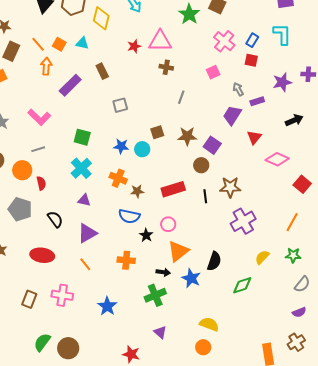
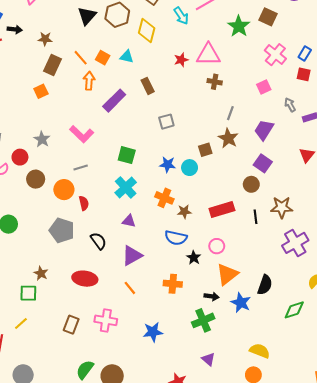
purple trapezoid: (232, 115) -> (264, 130), moved
brown star: (187, 136) -> (228, 138), moved, turned 30
blue star: (107, 306) -> (153, 332), turned 30

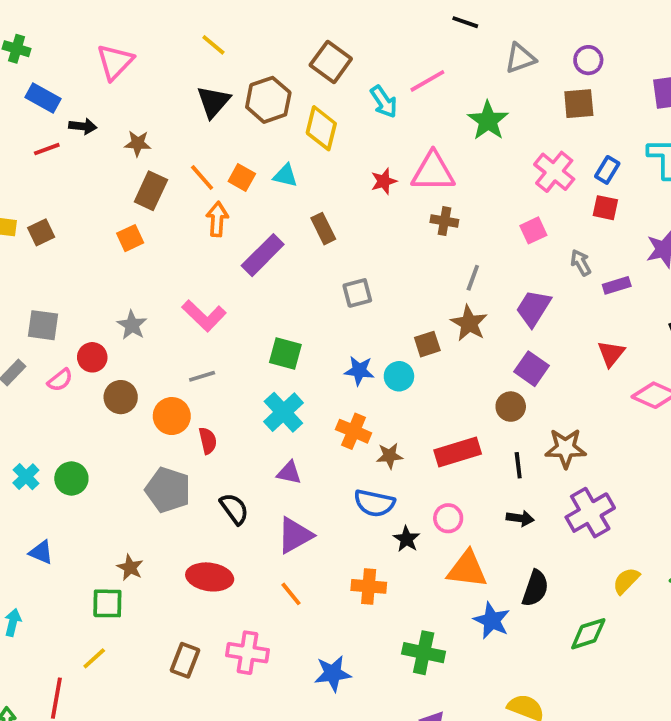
brown square: (268, 17) -> (579, 104), moved, turned -30
orange triangle: (227, 274) -> (467, 569), turned 45
black arrow: (212, 296) -> (520, 518), moved
green cross: (203, 320) -> (424, 653), turned 35

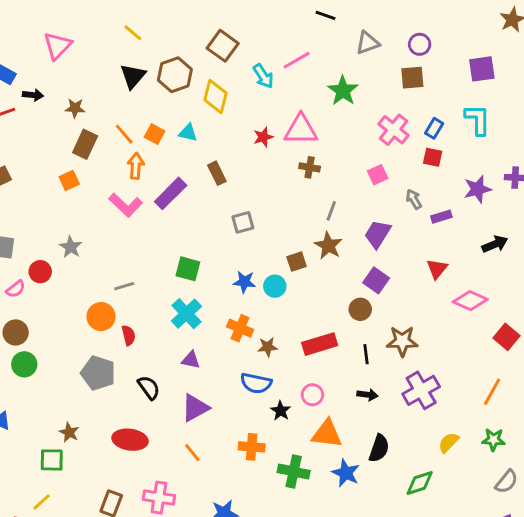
pink L-shape: (204, 316) -> (126, 205), moved
brown circle: (121, 397) -> (16, 332), moved
green cross: (424, 653) -> (294, 472), moved

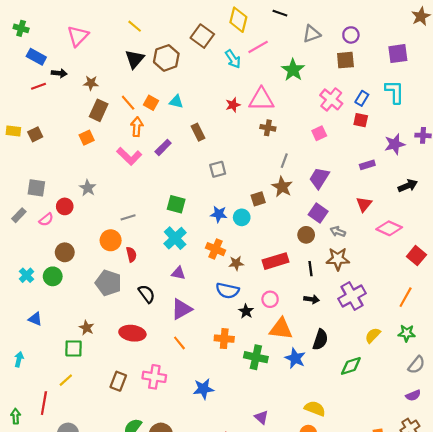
yellow diamond: (215, 96) -> (238, 20), moved
purple rectangle: (171, 193) -> (163, 147), size x0.7
gray arrow: (414, 199) -> (338, 232), moved, turned -40
brown circle: (16, 332) -> (65, 252), moved

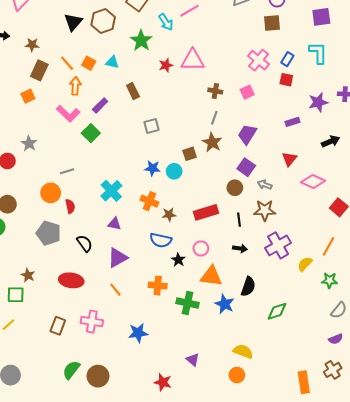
green star: (293, 70) -> (141, 41), moved
brown cross: (268, 128) -> (215, 91), moved
green square: (176, 204) -> (91, 133), moved, turned 30
yellow semicircle: (373, 335) -> (305, 264), moved

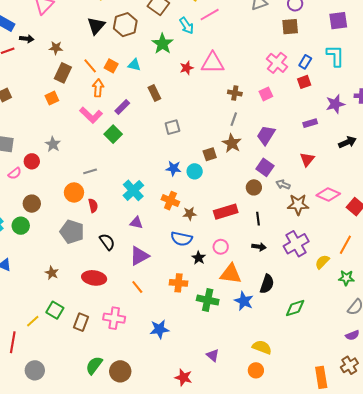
red square: (286, 80) -> (304, 82), turned -32
pink diamond: (313, 182) -> (328, 194), moved
brown star: (265, 210) -> (298, 205), moved
green square: (16, 295) -> (55, 310), moved, turned 30

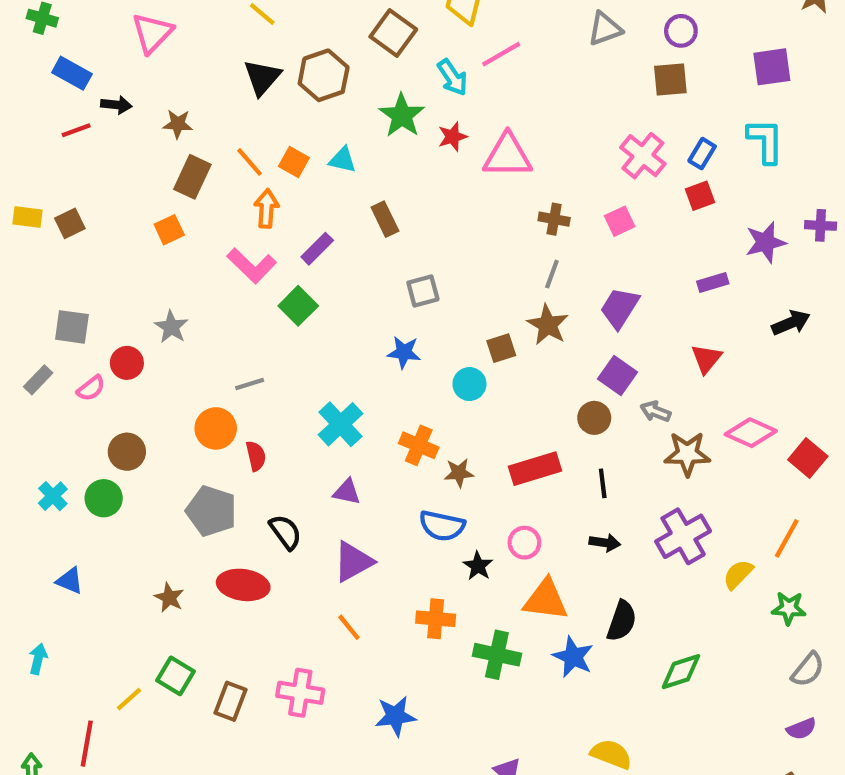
red star: (187, 68) -> (453, 137), moved
blue star: (173, 168) -> (404, 352), moved
red ellipse: (94, 278) -> (243, 585), moved

